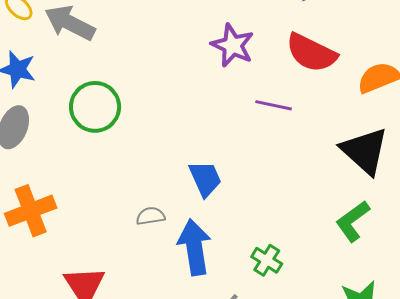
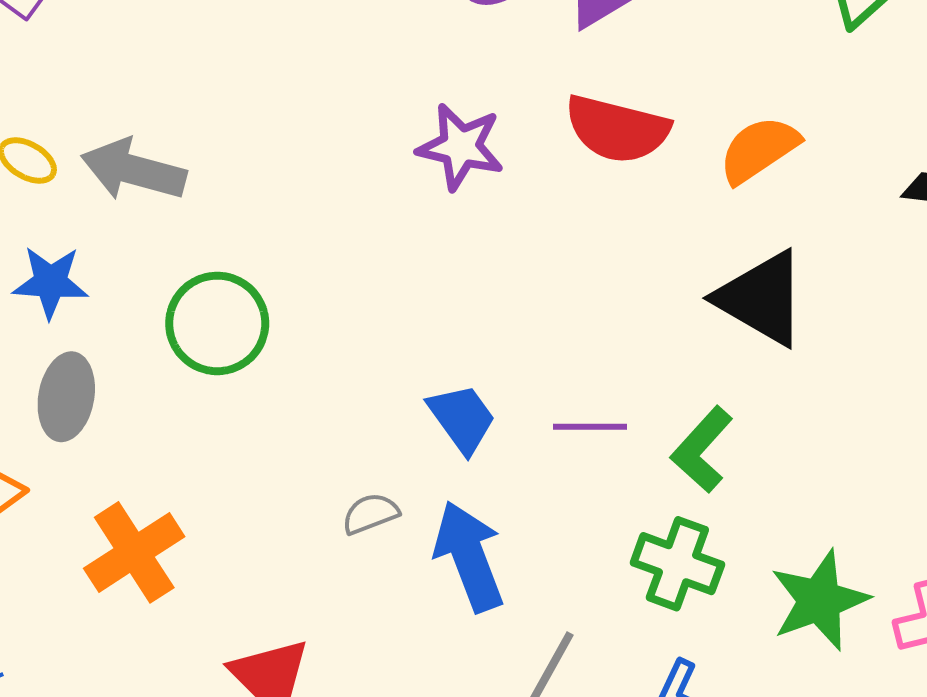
purple line: (274, 105) -> (590, 427), moved
green L-shape: (353, 221) -> (702, 450), moved
green cross: (267, 260) -> (677, 564), moved, size x1.4

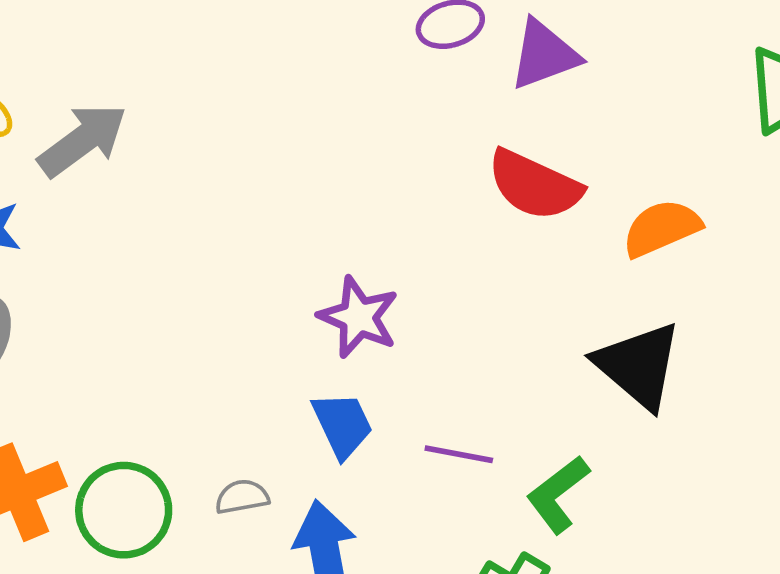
purple star: (461, 147) -> (359, 317), moved
gray arrow: (134, 170) -> (83, 140), turned 118
green circle: (217, 323) -> (124, 510), moved

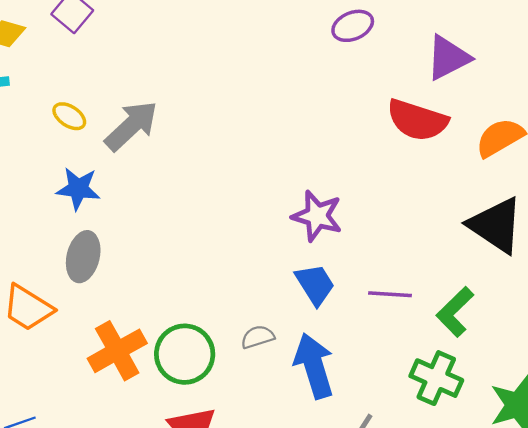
purple triangle: (544, 55) -> (448, 58), moved

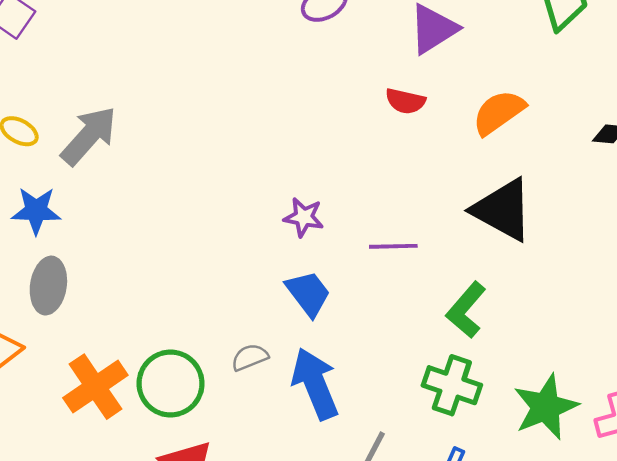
red semicircle: (417, 120) -> (405, 101), size x0.6
purple star: (317, 216) -> (304, 217), size x0.7
purple line: (390, 294) -> (393, 246), moved

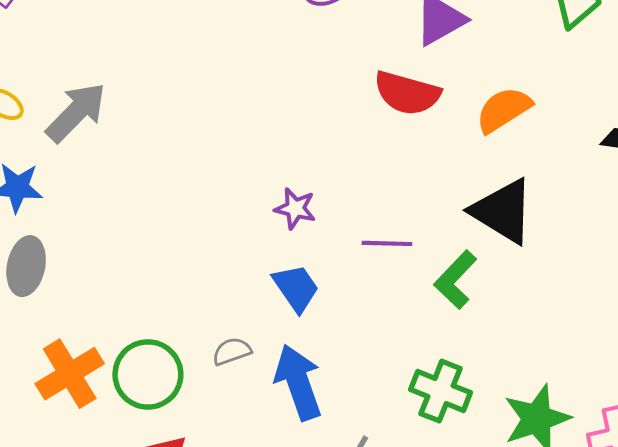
red semicircle: (405, 101) -> (407, 93), size x1.6
green L-shape: (466, 310) -> (455, 280), moved

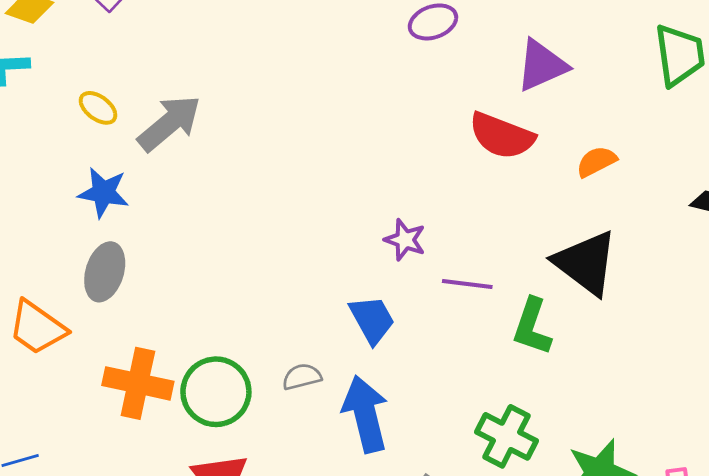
orange semicircle: (504, 110) -> (596, 162), size x0.7
purple star: (295, 208) -> (405, 240), moved
green L-shape: (455, 280) -> (532, 327), turned -30
orange cross: (70, 374) -> (138, 383), turned 38

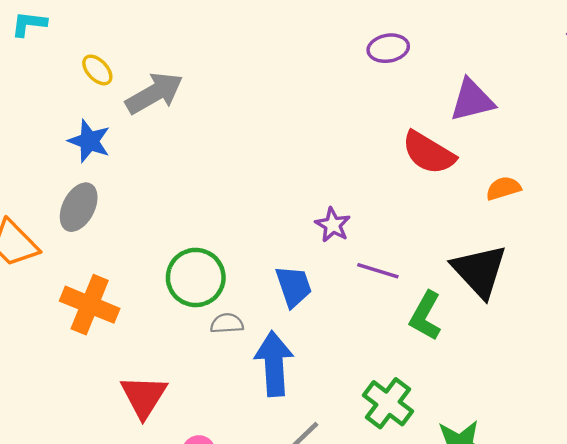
green circle: (216, 392) -> (196, 277), moved

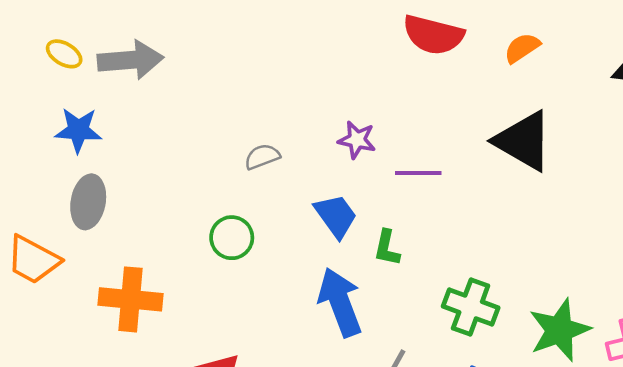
gray arrow: (154, 93) -> (130, 60), turned 42
green circle: (196, 277) -> (232, 238), size x0.7
green L-shape: (425, 316) -> (387, 248), moved, size x0.7
gray semicircle: (227, 323) -> (262, 157), moved

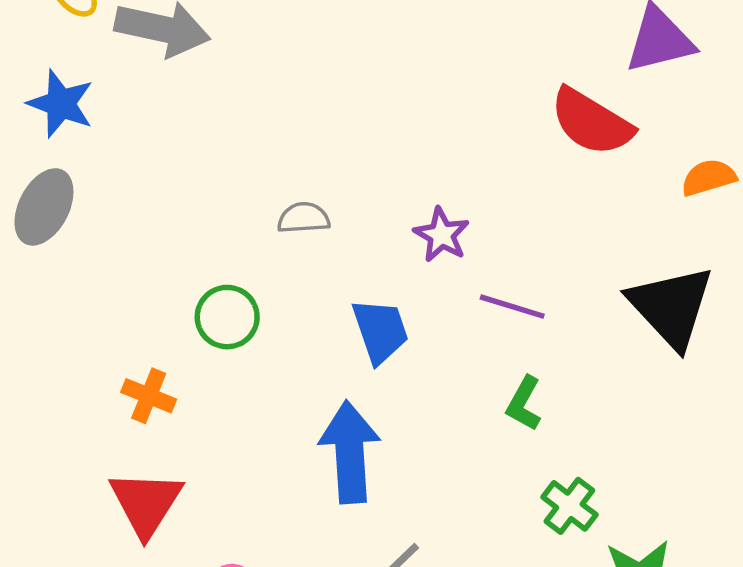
green L-shape: (387, 248) -> (524, 403), moved
orange cross: (131, 299) -> (149, 396), moved, size x0.6
green cross: (471, 307) -> (569, 506), moved, size x0.7

